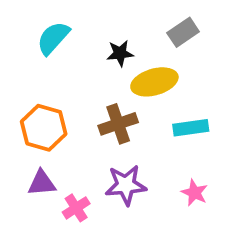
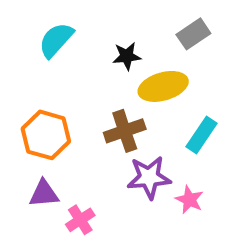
cyan rectangle: (191, 128) -> (202, 135), turned -48
purple star: (126, 185) -> (149, 177), moved
pink star: (195, 193) -> (189, 200), moved

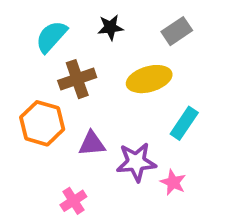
black star: (127, 56) -> (110, 27), moved
brown cross: (125, 131) -> (77, 79), moved
purple triangle: (44, 194) -> (92, 144), moved

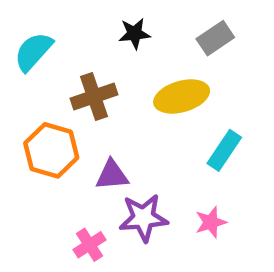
cyan semicircle: (51, 37) -> (33, 52), moved
purple star: (136, 162) -> (143, 218), moved
pink star: (173, 182) -> (211, 222), turned 30

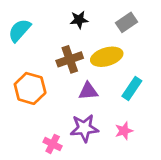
brown cross: (94, 96) -> (70, 59), moved
purple triangle: (112, 175) -> (88, 91), moved
pink cross: (89, 245) -> (53, 144), turned -30

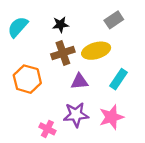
black star: (79, 20) -> (60, 25), moved
pink star: (124, 131) -> (111, 117), size x1.5

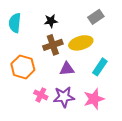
cyan semicircle: (18, 27) -> (15, 23), turned -36
pink cross: (47, 129) -> (41, 95), moved

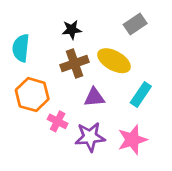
cyan semicircle: (15, 23) -> (21, 48), moved
yellow ellipse: (81, 43) -> (114, 61), turned 45
pink cross: (41, 95) -> (58, 121), moved

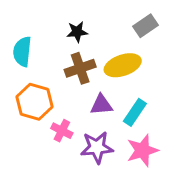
yellow ellipse: (114, 61) -> (123, 65), turned -48
cyan rectangle: (141, 95) -> (135, 112), moved

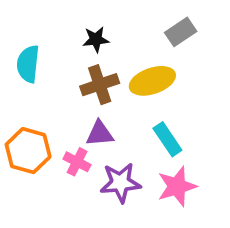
orange hexagon: (34, 102) -> (28, 151), moved
purple triangle: (101, 105) -> (100, 134), moved
cyan rectangle: (135, 112) -> (167, 139), turned -68

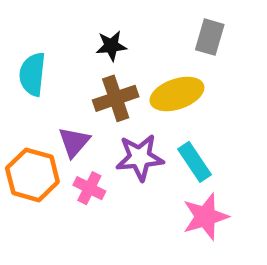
gray rectangle: (181, 32) -> (210, 37), turned -40
purple triangle: (100, 134) -> (74, 142), moved, turned -44
purple star: (120, 183) -> (140, 157), moved

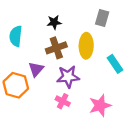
yellow ellipse: (177, 94) -> (86, 46), turned -70
cyan rectangle: (194, 162) -> (115, 64), moved
pink cross: (89, 188) -> (63, 101), moved

